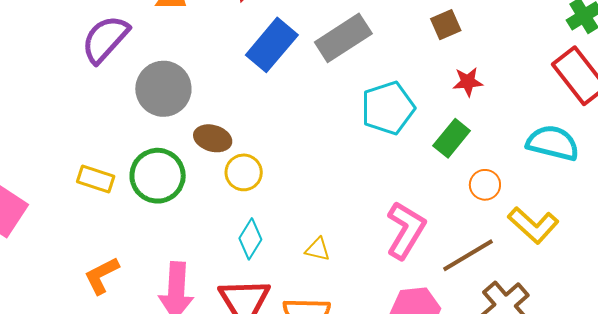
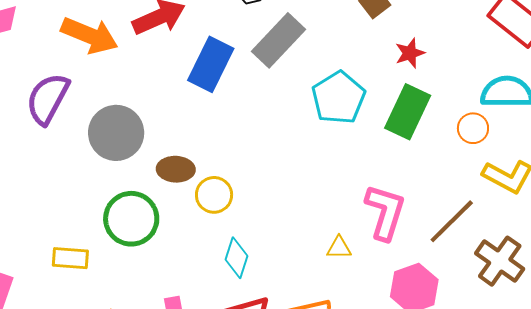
green rectangle: (452, 138) -> (408, 112), size x1.4
yellow rectangle: (96, 179) -> (70, 258), moved
orange circle: (485, 185) -> (473, 128), moved
yellow triangle: (318, 249) -> (339, 248), moved

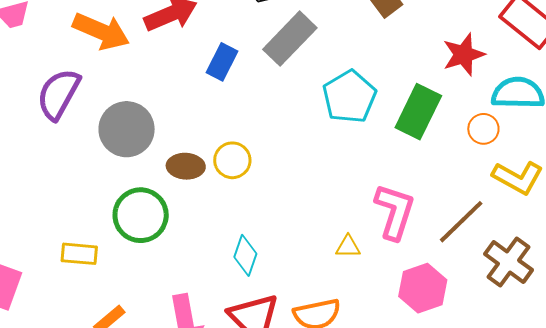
red star: (410, 53) -> (464, 55), moved, size x1.4
blue rectangle: (211, 64) -> (222, 62), size x0.7
yellow circle: (214, 195) -> (232, 160), moved

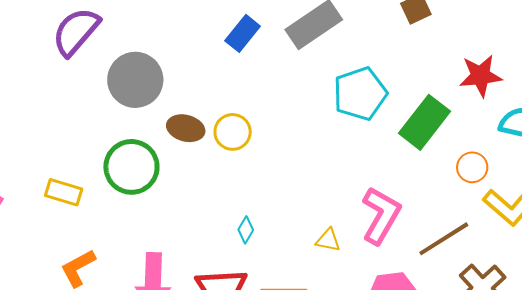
orange circle: (483, 129) -> (472, 167), moved
cyan diamond: (245, 255) -> (246, 230), moved, size x0.7

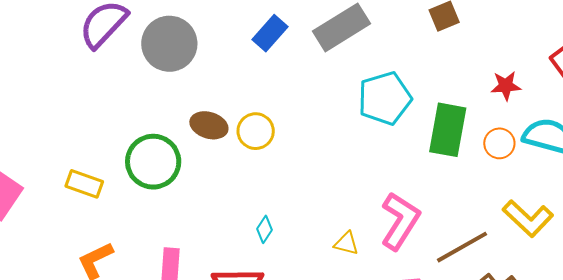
red star: (480, 76) -> (506, 86), size x0.7
gray circle: (135, 80) -> (169, 44), moved
green rectangle: (425, 122) -> (448, 130), turned -30
orange circle: (472, 167) -> (499, 143), moved

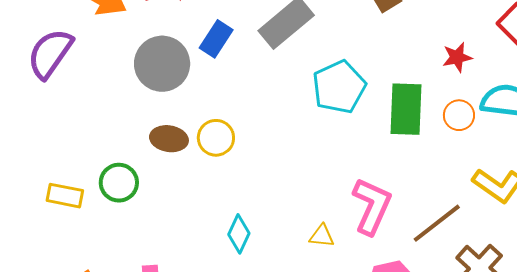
gray circle: (169, 44) -> (162, 64), moved
green circle: (153, 162) -> (119, 183), size x0.7
yellow rectangle: (84, 184) -> (65, 196), moved
cyan diamond: (265, 229) -> (239, 234), size x1.4

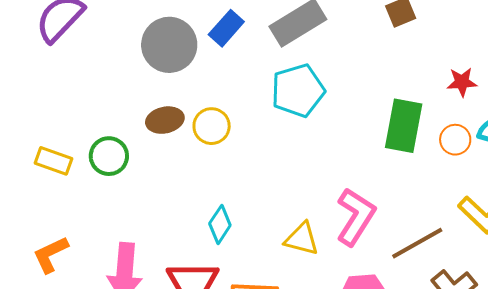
cyan pentagon: (339, 87) -> (298, 91), moved
brown ellipse: (169, 139) -> (165, 120), turned -30
yellow triangle: (322, 236) -> (302, 239), size x1.4

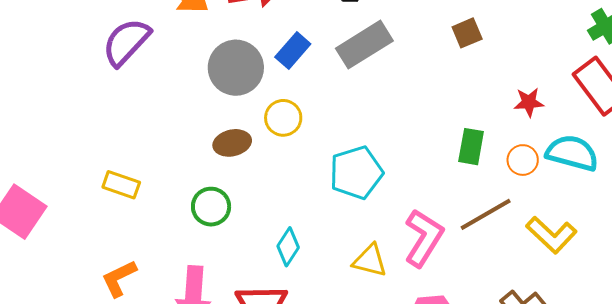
cyan pentagon: (298, 91) -> (356, 173), moved
yellow circle: (212, 126) -> (283, 118), moved
green rectangle: (404, 126) -> (471, 147), size x0.7
green circle: (109, 156) -> (211, 207), moved
brown line: (417, 243) -> (486, 214), moved

